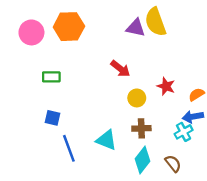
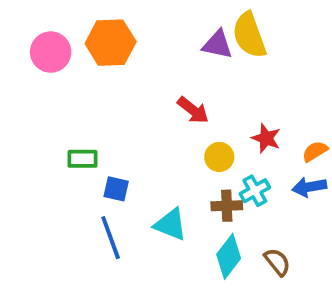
green rectangle: (51, 77) -> (82, 159), moved
blue square: (53, 118) -> (116, 189), moved
cyan cross: (184, 132) -> (255, 191), moved

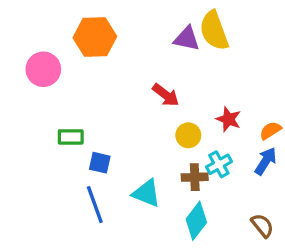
pink circle: (51, 52) -> (43, 69), moved
blue arrow: (309, 187) -> (266, 161), turned 132
brown semicircle: (277, 262) -> (262, 225), moved

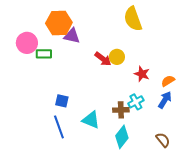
purple triangle: (187, 39) -> (72, 36), moved
yellow circle: (188, 135) -> (117, 57), moved
green rectangle: (71, 137) -> (44, 54), moved

